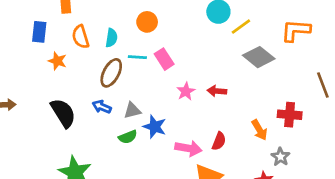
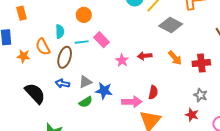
orange semicircle: (81, 37) -> (43, 47), moved
orange arrow: (259, 130) -> (175, 58), moved

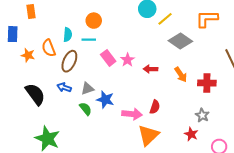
pink rectangle: (101, 40) -> (108, 58), moved
cyan line: (82, 42) -> (89, 40), moved
pink star: (122, 60) -> (127, 60), moved
green semicircle: (86, 102) -> (85, 109), turned -104

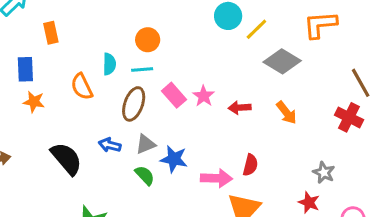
orange star: (28, 55) -> (34, 102), moved
brown ellipse: (69, 61) -> (134, 104), moved
red cross: (207, 83) -> (349, 117), moved, turned 30

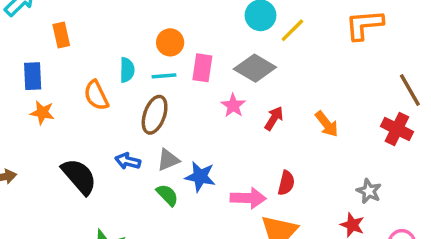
gray diamond: (282, 61) -> (255, 68), moved
pink rectangle: (174, 95) -> (202, 68), moved, turned 50
red arrow: (240, 108) -> (274, 118), turned 125

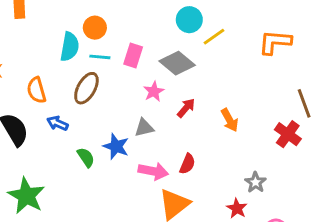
orange circle: (170, 42) -> (95, 28), moved
cyan semicircle: (127, 70) -> (70, 47), size x1.4
orange semicircle: (96, 95) -> (36, 90), moved
gray triangle: (168, 160) -> (144, 128), moved

